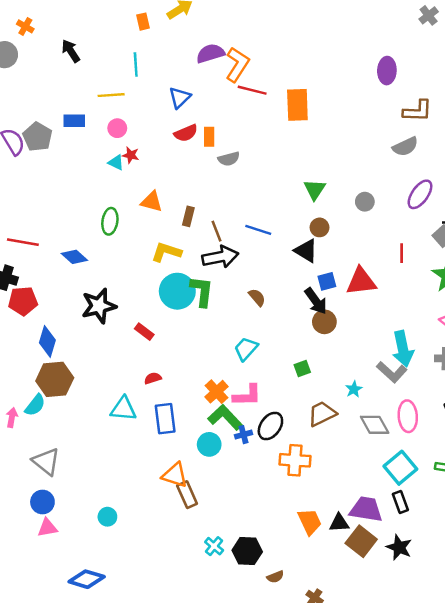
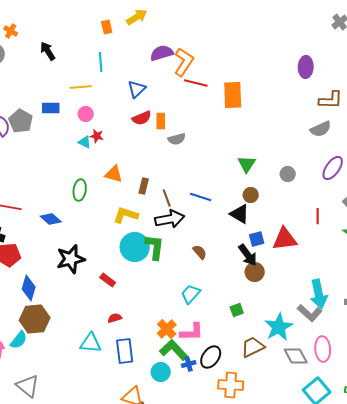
cyan star: (354, 389) -> (279, 327), size x2.0

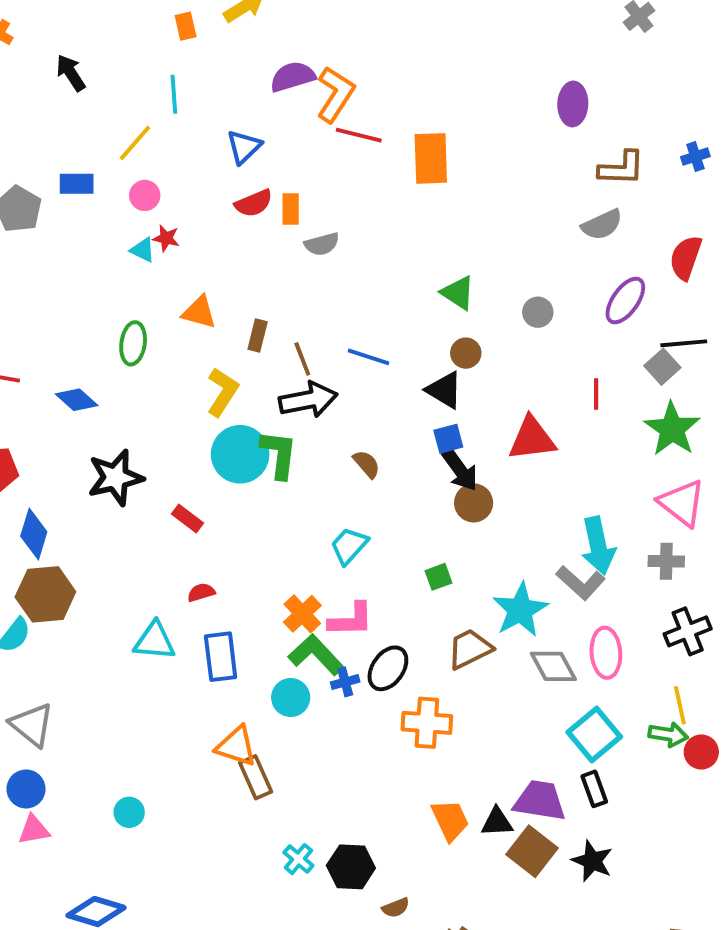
yellow line: (81, 87) -> (135, 143), turned -45
green triangle: (247, 164) -> (458, 293), turned -30
yellow L-shape: (126, 215) -> (223, 392), turned 105
blue square: (257, 239) -> (448, 439), moved

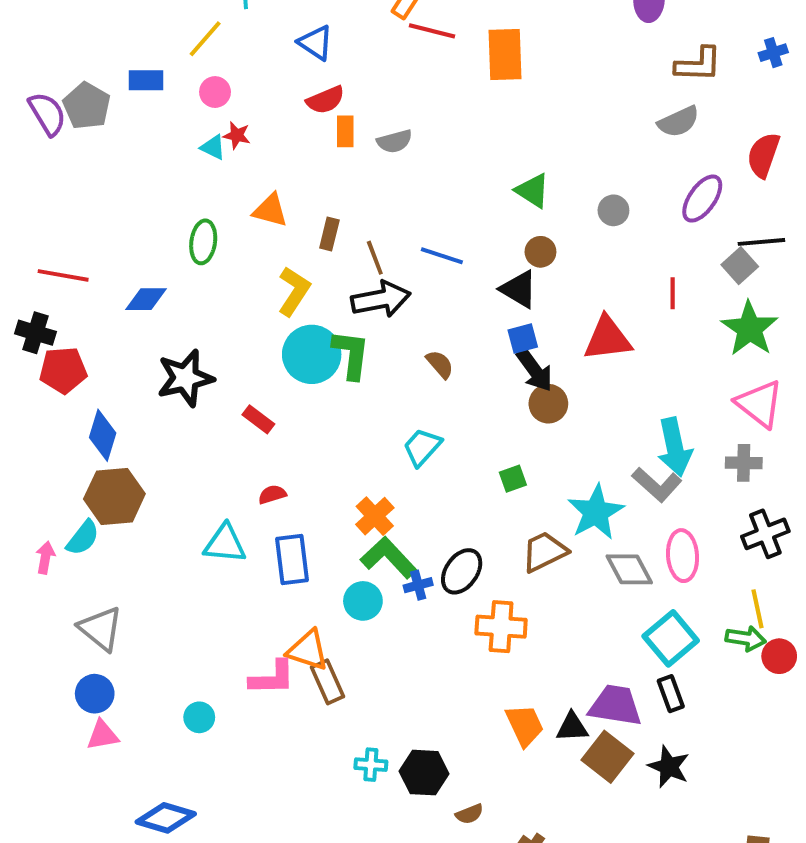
blue triangle: (244, 147) -> (316, 43), turned -42
orange rectangle: (291, 209) -> (345, 131), moved
blue diamond: (77, 400) -> (146, 299), turned -42
pink L-shape: (351, 620) -> (272, 678), moved
cyan cross: (298, 859) -> (371, 765), turned -36

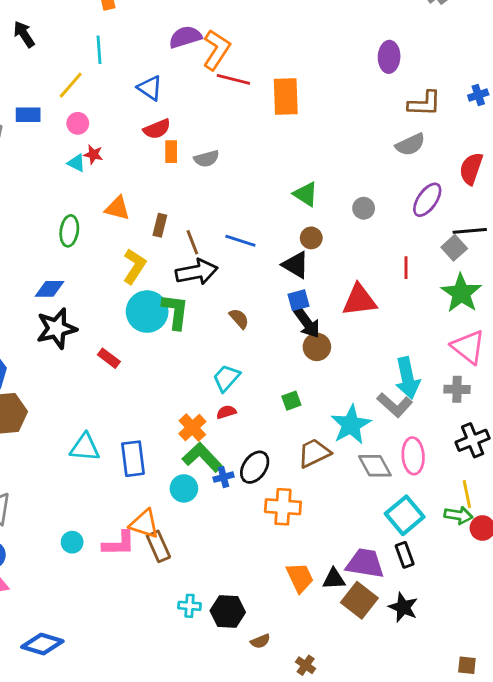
blue diamond: (146, 299) -> (49, 289), moved
red semicircle: (272, 494) -> (226, 412), moved
cyan circle: (199, 717) -> (72, 542), moved

